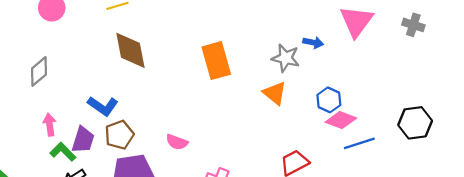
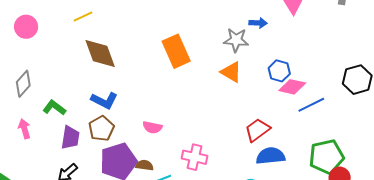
blue L-shape: (103, 106) -> (104, 100), moved
pink arrow: (50, 125) -> (24, 129), moved
green L-shape: (63, 152) -> (54, 108), moved

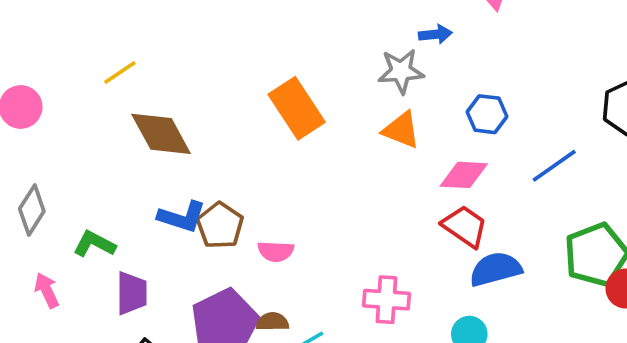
pink diamond: (292, 87) -> (464, 175), moved
brown pentagon: (101, 128) -> (220, 225), moved
red trapezoid: (257, 130) -> (465, 226), turned 80
pink cross: (194, 157) -> (386, 300), moved

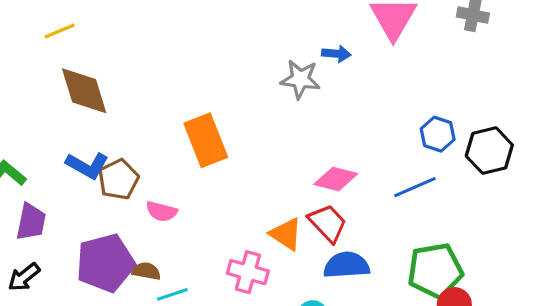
orange rectangle: (297, 108) -> (206, 140), moved
blue hexagon: (487, 114) -> (438, 134), moved
orange triangle: (401, 130) -> (286, 234), moved

